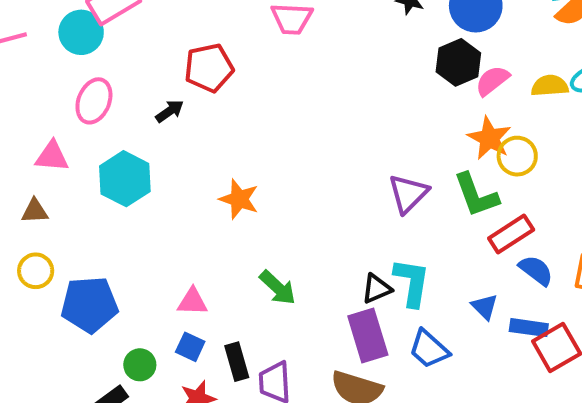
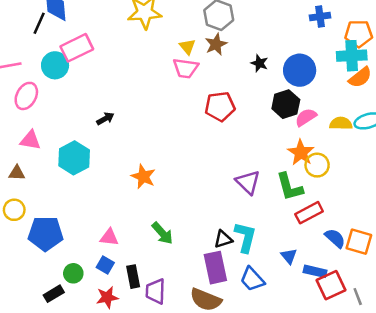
red pentagon: (209, 68) -> (220, 106), moved
pink ellipse: (94, 101) -> (26, 96), moved
purple triangle: (408, 194) -> (248, 182), turned -36
blue semicircle: (536, 270) -> (335, 238), moved

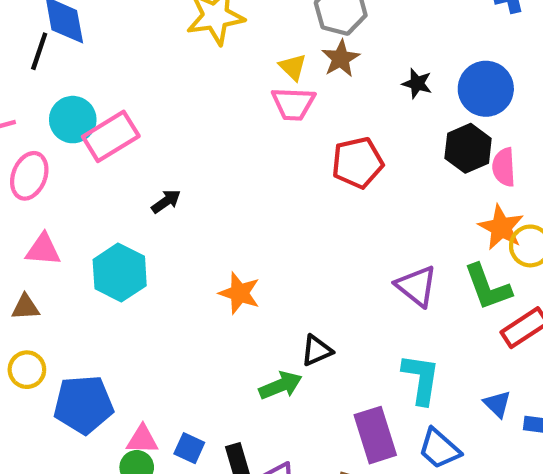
pink rectangle: (77, 48) -> (111, 136), moved
pink semicircle: (306, 117) -> (504, 167), turned -55
green arrow: (162, 233) -> (281, 385), turned -65
pink triangle: (109, 237) -> (142, 440), moved
black triangle: (223, 239) -> (317, 350), moved

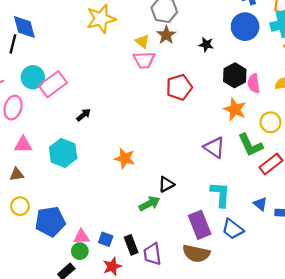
blue circle: (486, 89) -> (245, 27), moved
orange star: (501, 227) -> (235, 109), moved

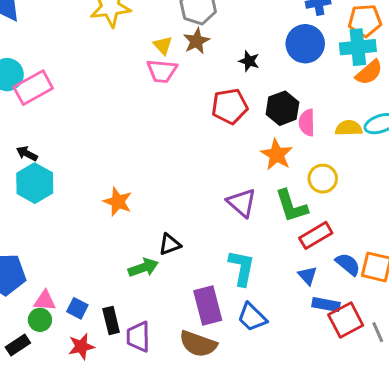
red pentagon: (179, 87) -> (230, 106), moved
black arrow: (84, 115) -> (27, 154), moved, turned -120
blue triangle: (260, 204) -> (308, 276), moved

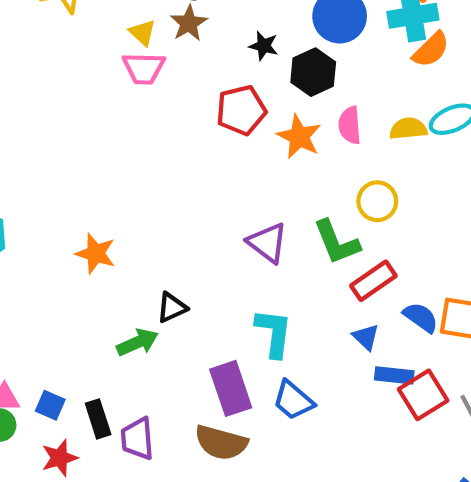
black hexagon: (282, 108) -> (313, 72), moved
orange star: (277, 155) -> (299, 137), moved

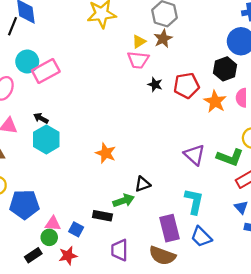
yellow triangle: (142, 33) -> (139, 42), turned 40
black star: (264, 46) -> (155, 84), moved
green L-shape: (337, 242) -> (230, 157), turned -52
black rectangle: (98, 419) -> (102, 216), moved, turned -66
red star: (60, 458) -> (68, 256), moved

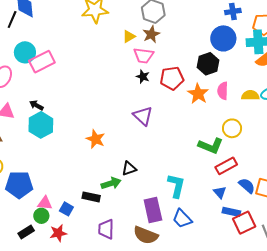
pink trapezoid: (138, 60) -> (144, 55), moved
purple triangle: (194, 155) -> (143, 116), moved

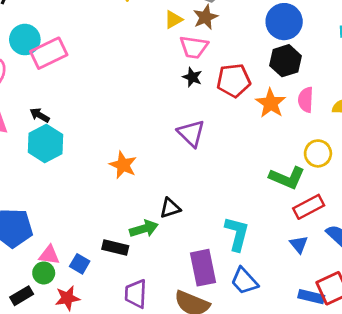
blue circle: (223, 38) -> (284, 22), moved
blue rectangle: (231, 212) -> (311, 297), moved

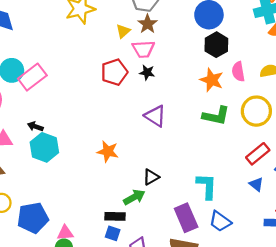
red pentagon: (234, 80) -> (114, 72), moved
yellow circle: (318, 153) -> (256, 111), size x1.4
green L-shape: (287, 178) -> (216, 116), moved
blue square: (80, 264) -> (113, 233), moved

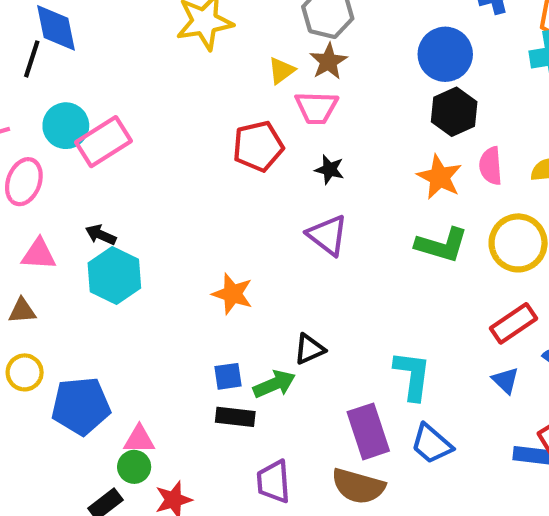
black star: (147, 72) -> (329, 170), moved
blue square: (113, 233) -> (228, 376), moved, turned -32

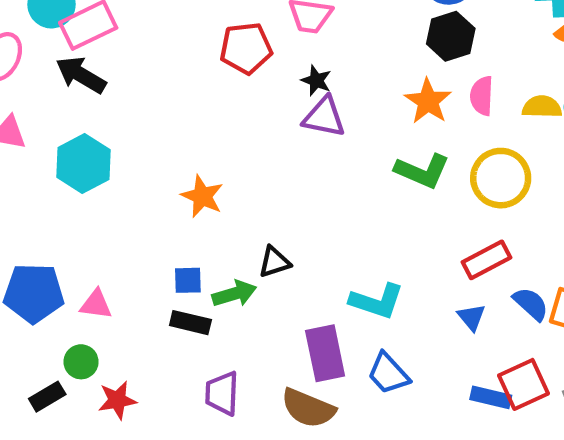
black arrow: (101, 235) -> (81, 75), moved, size x1.6
purple triangle: (328, 235) -> (324, 117), moved, turned -33
cyan L-shape: (412, 375) -> (377, 301), turned 94
pink triangle: (139, 439) -> (96, 304), moved

